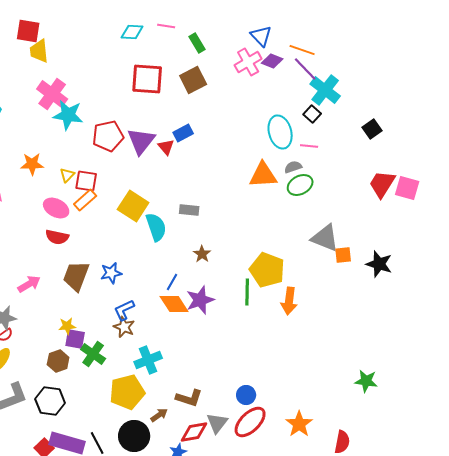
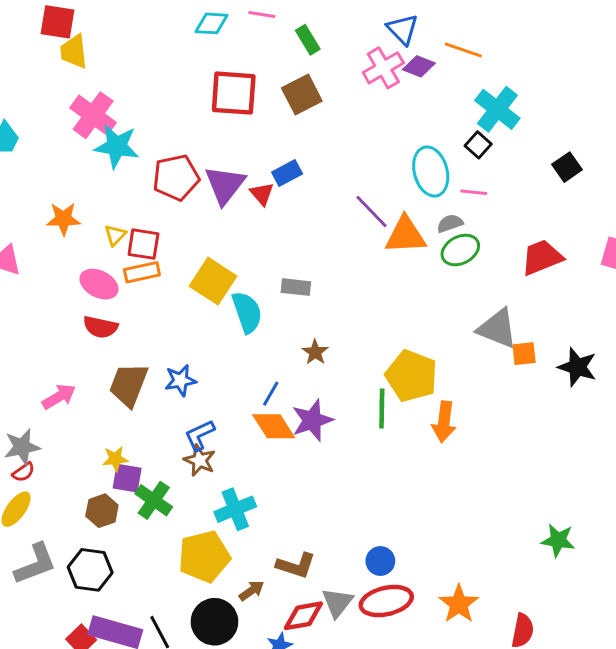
purple line: (305, 69) -> (371, 211), moved
red trapezoid: (382, 184) -> (542, 257), moved, turned 36
orange rectangle: (85, 200) -> (142, 272), turned 30
red ellipse: (250, 422) -> (386, 601), turned 32

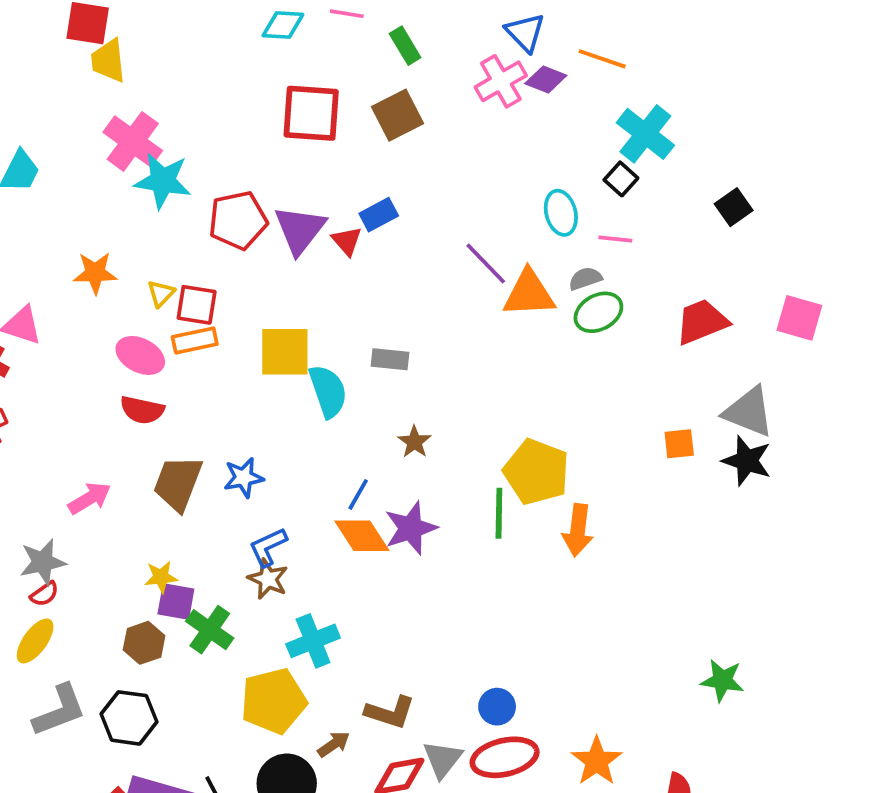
cyan ellipse: (431, 172) -> (561, 213), size x0.7
yellow square: (213, 281) -> (285, 352), turned -33
gray triangle: (497, 328) -> (749, 412), moved

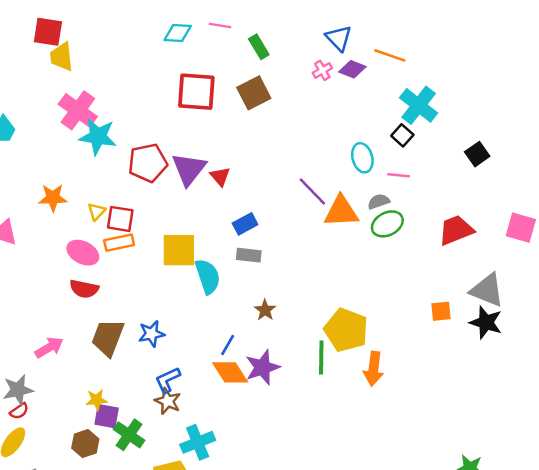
pink cross: (501, 81) -> (322, 70), size x0.6
blue rectangle: (379, 215) -> (245, 224), moved

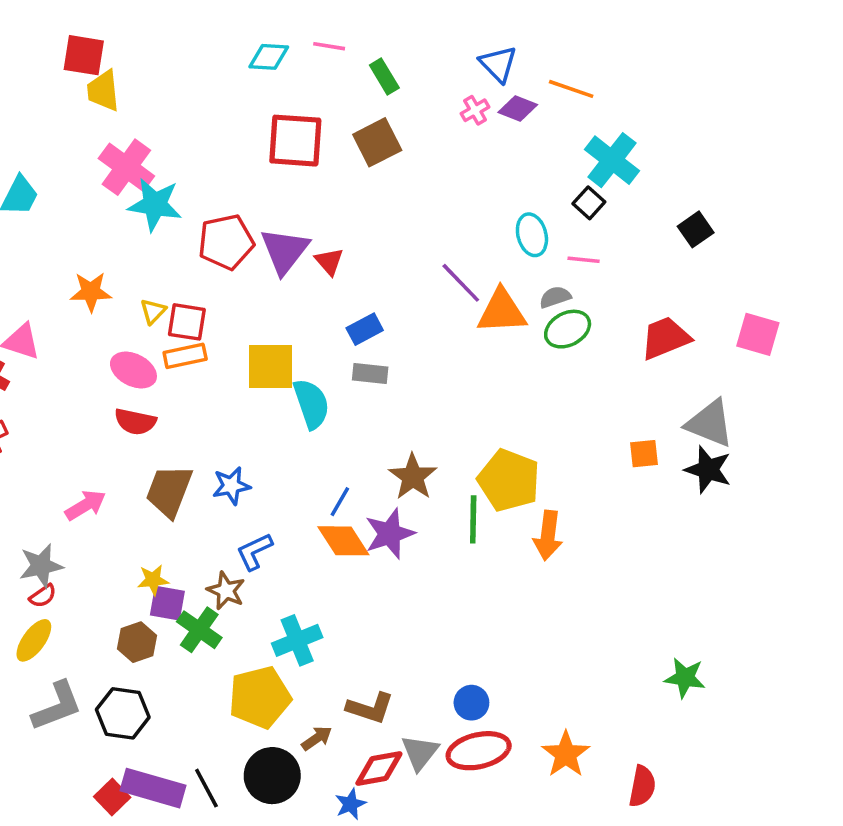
brown star: (265, 310) -> (413, 477), moved, size x1.5
brown star: (168, 401) -> (226, 591), moved

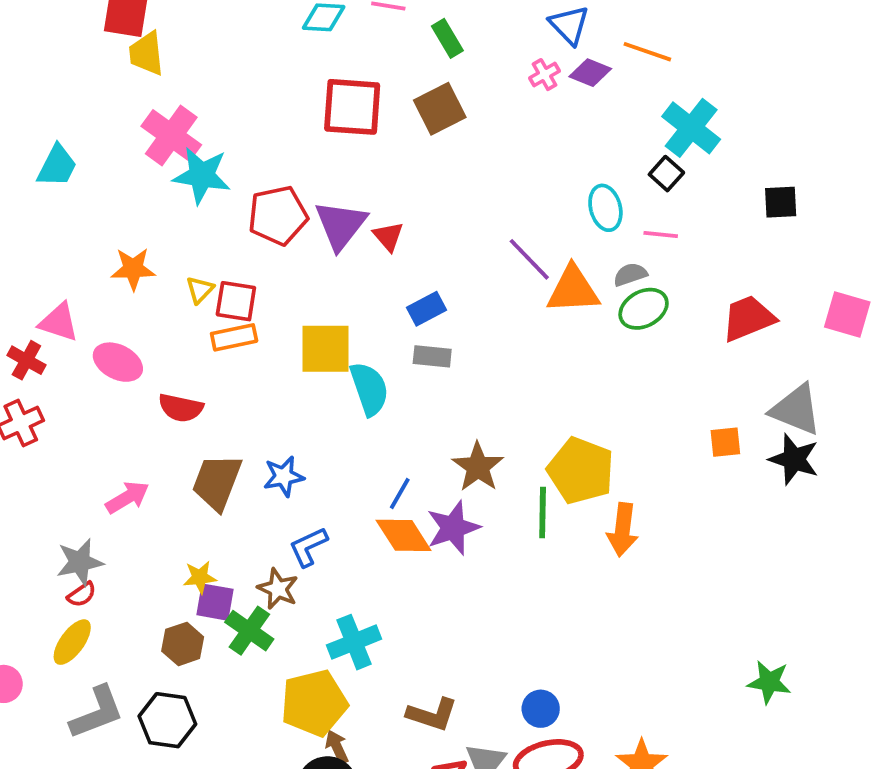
black square: (696, 229) -> (781, 202), turned 32
pink ellipse: (133, 370) -> (118, 362), moved
brown arrow: (317, 738) -> (337, 747), moved, turned -80

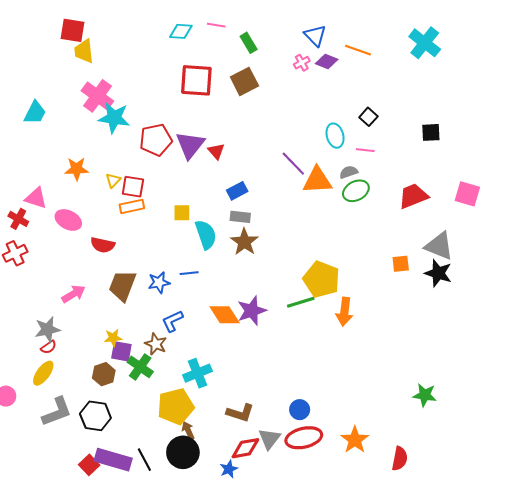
cyan cross: (691, 128) -> (425, 43), moved
yellow square: (325, 349) -> (182, 213), size x0.6
brown star: (478, 467) -> (244, 242), moved
blue line: (400, 494) -> (189, 273), moved, turned 54
green line: (543, 513) -> (301, 302), turned 72

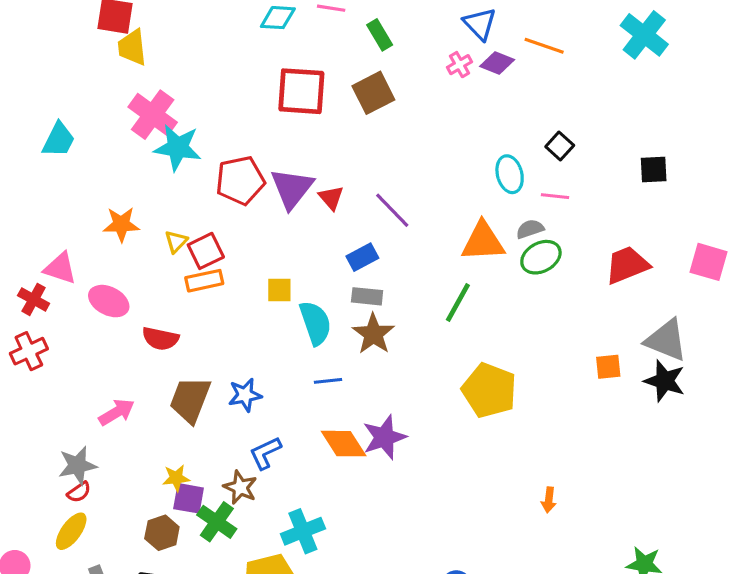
purple line: (293, 164) -> (392, 210), moved
red square: (133, 187) -> (206, 251), turned -35
blue line: (189, 273) -> (328, 381), moved
green line: (301, 302) -> (458, 303), moved, turned -44
orange arrow: (344, 312) -> (549, 500), moved, size x0.6

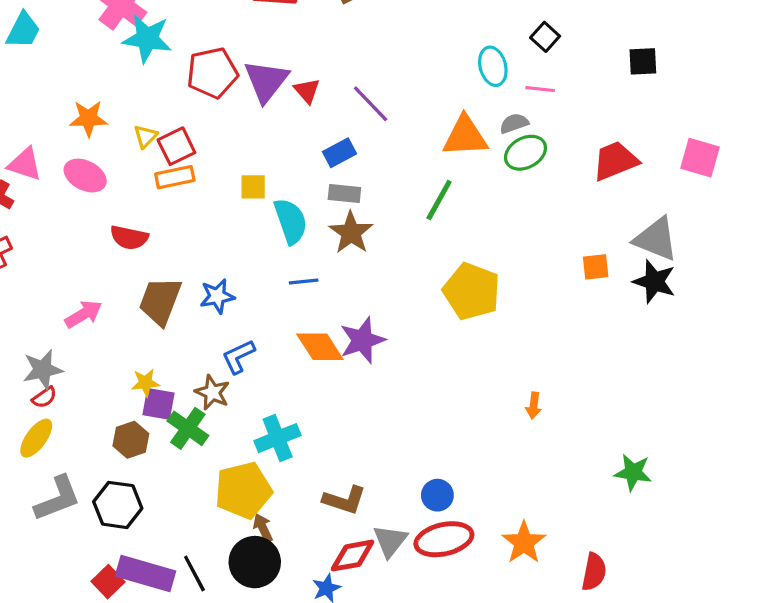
pink ellipse: (109, 301) -> (85, 176), moved

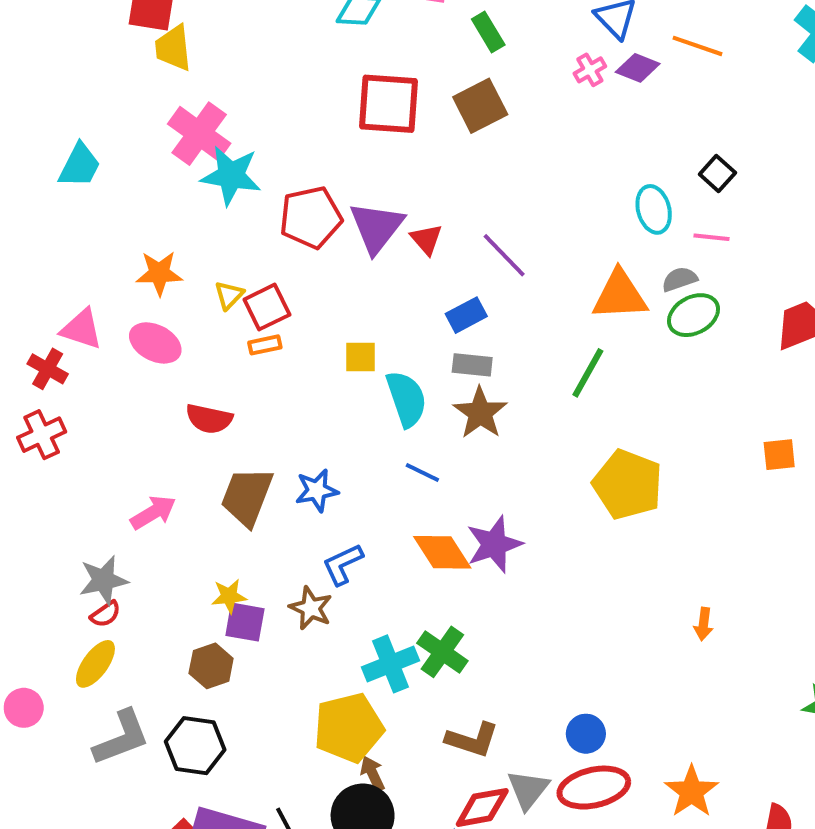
orange rectangle: (175, 177) -> (265, 345), size x0.7
blue line: (304, 282) -> (422, 473), turned 32
green cross: (188, 428) -> (442, 652), moved

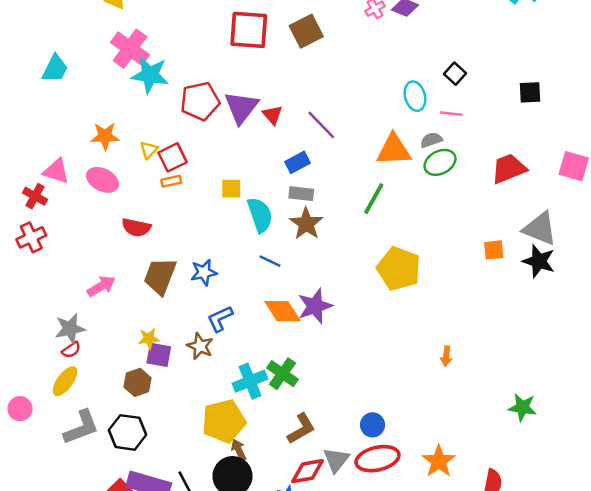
brown L-shape: (472, 740) -> (301, 429), turned -48

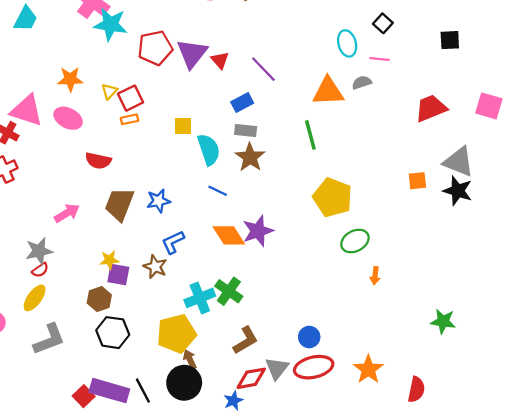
green ellipse: (440, 162) -> (355, 241), moved
pink triangle: (56, 171) -> (27, 110), size x1.4
green line: (374, 199) -> (310, 135), turned -44
black hexagon: (128, 432) -> (113, 333), moved

